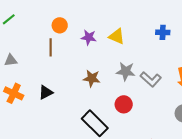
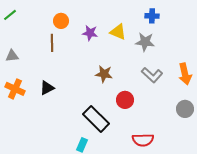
blue cross: (163, 32) -> (152, 16), moved
gray star: (126, 71) -> (145, 42), moved
brown star: (92, 78) -> (104, 74), moved

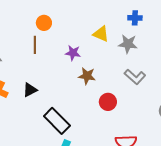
purple star: (90, 33) -> (73, 53), moved
black rectangle: (96, 119) -> (57, 121), moved

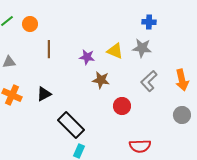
orange circle: (44, 23) -> (30, 24), moved
yellow triangle: (101, 34) -> (115, 51), moved
gray L-shape: (135, 77) -> (149, 81), turned 95

